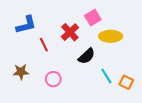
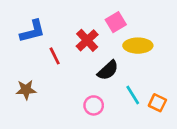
pink circle: (53, 79) -> (94, 105), moved

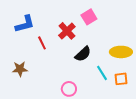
yellow ellipse: (138, 46) -> (121, 52), moved
orange square: (157, 103) -> (121, 79), turned -32
pink circle: (94, 105) -> (69, 89), moved

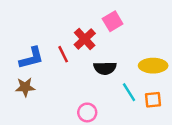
blue L-shape: (25, 24) -> (31, 58), moved
red line: (42, 43) -> (63, 54), moved
black semicircle: (83, 54) -> (105, 68), turned 42

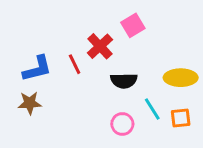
pink circle: (87, 112) -> (122, 124), moved

